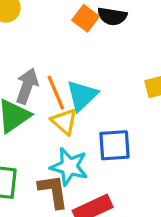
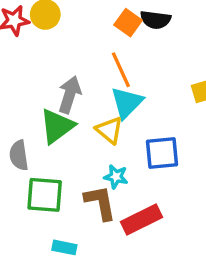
orange line: (56, 93) -> (121, 70), moved
cyan star: (69, 167) -> (116, 177), size x0.6

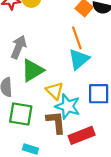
gray arrow: (70, 95) -> (19, 47), moved
yellow triangle: (109, 130) -> (55, 91), moved
cyan star: (116, 177) -> (68, 106), size x1.6

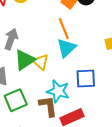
yellow triangle: (55, 91) -> (41, 62), moved
green square: (21, 114) -> (16, 100), turned -30

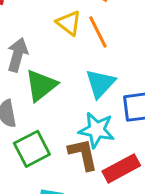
cyan triangle: (66, 48) -> (100, 83), moved
yellow triangle: (41, 62) -> (69, 23), moved

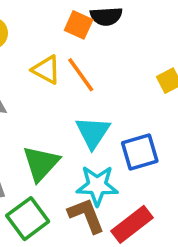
green triangle: (41, 85) -> (41, 163), moved

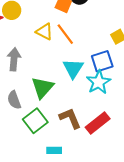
blue square: (140, 152) -> (102, 61), moved
cyan star: (97, 186) -> (99, 82), moved, turned -30

